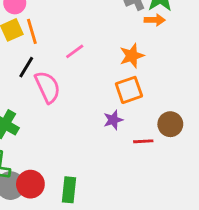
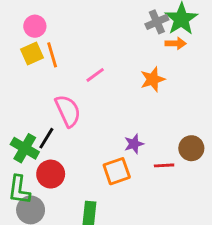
black line: (26, 67) -> (46, 138), moved
orange square: (129, 90) -> (117, 171), moved
red circle: (30, 184) -> (51, 174), moved

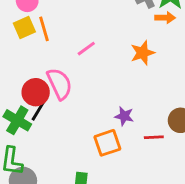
purple star: (134, 144) -> (124, 116), turned 30
red circle: (51, 174) -> (36, 92), moved

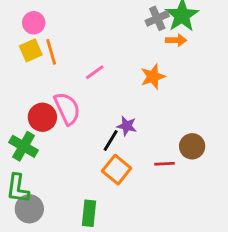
black line: (38, 110) -> (111, 140), moved
purple star: (124, 116) -> (127, 126), moved
orange square: (107, 143) -> (117, 170), turned -32

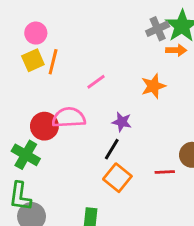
orange line: (51, 52) -> (53, 62), turned 30
pink semicircle: (67, 109) -> (69, 118), turned -68
purple star: (127, 126) -> (122, 122), moved

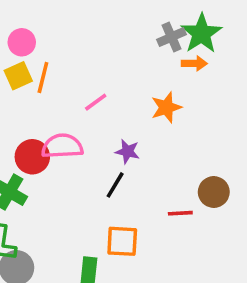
orange square: (117, 178) -> (122, 241), moved, turned -36

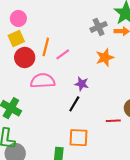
gray cross: (171, 37) -> (99, 27), moved
orange line: (43, 78) -> (46, 47), moved
red circle: (32, 157) -> (25, 58), moved

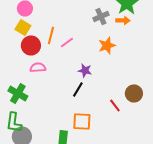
yellow square: (16, 39) -> (23, 28), turned -35
pink semicircle: (43, 81) -> (38, 68), moved, size x0.7
red line: (113, 121) -> (115, 106), turned 56

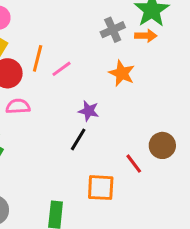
orange star: (107, 46) -> (122, 73), turned -30
orange square: (82, 122) -> (101, 188), moved

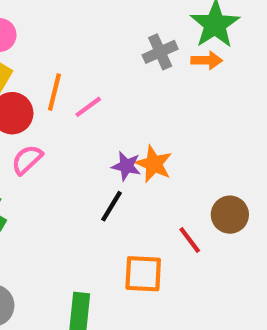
orange star: (122, 73) -> (154, 164), moved
pink semicircle: (18, 106) -> (27, 160), turned -40

